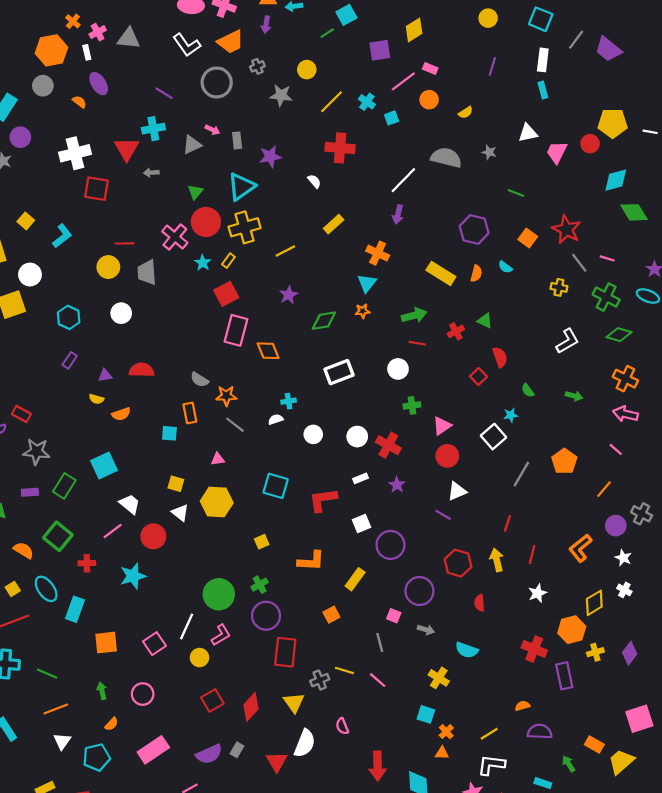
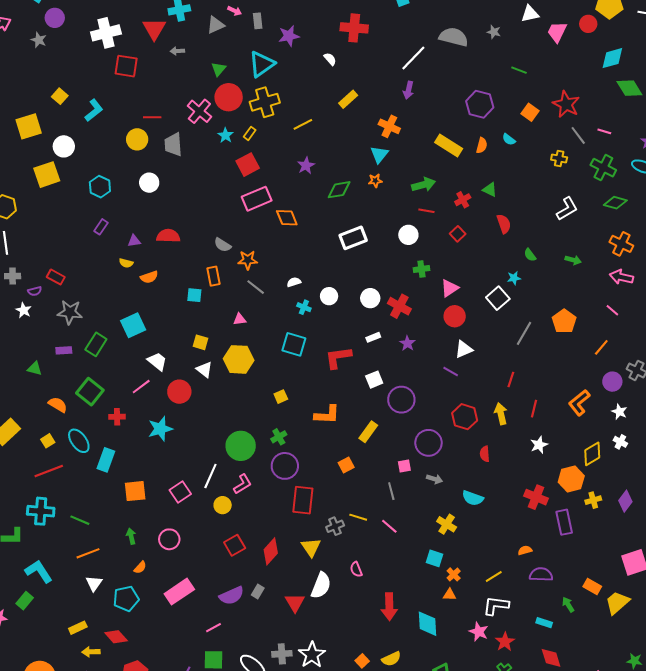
pink rectangle: (236, 330) -> (257, 199), turned 52
red square: (478, 376) -> (458, 234), moved
cyan cross: (289, 401) -> (304, 307), moved, turned 32
pink square: (394, 616) -> (404, 466), turned -32

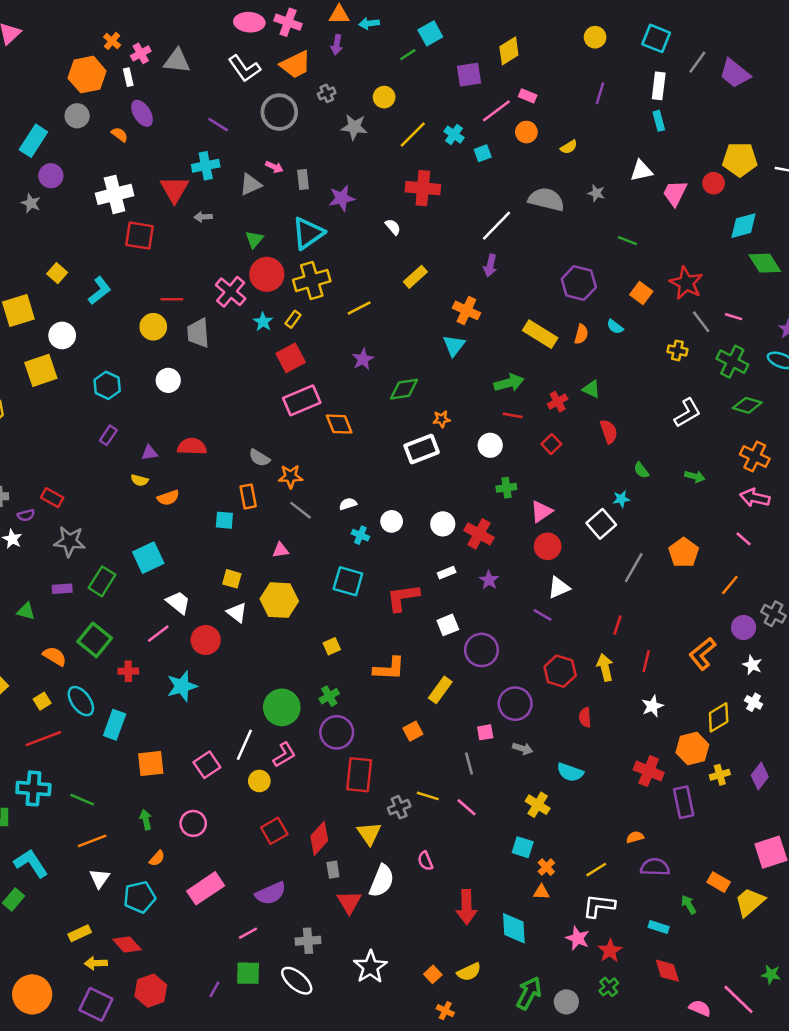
orange star: (375, 181) -> (442, 419), moved
gray rectangle: (258, 592) -> (333, 870), moved, turned -40
gray cross: (282, 654) -> (308, 941), moved

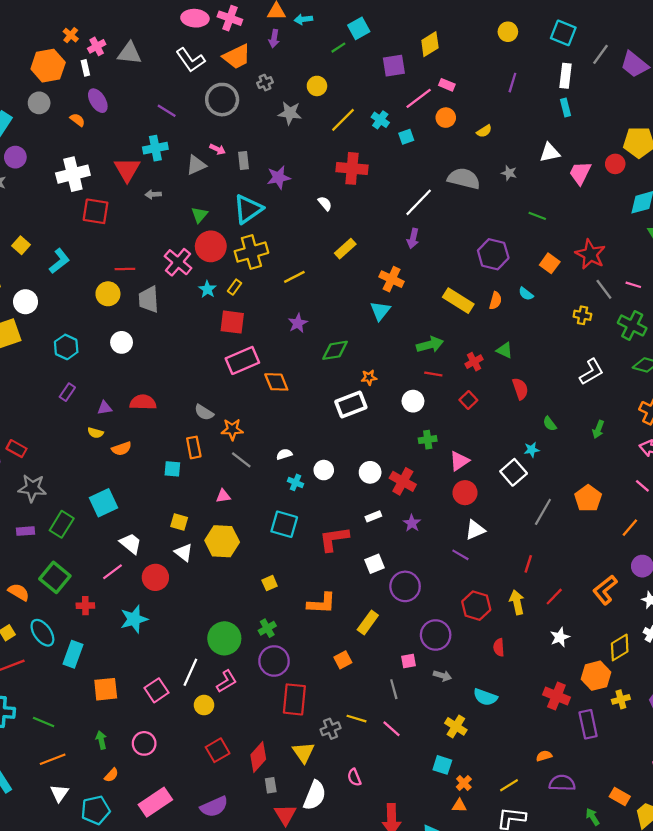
red square: (291, 358) -> (232, 322), turned 35
green arrow: (695, 476) -> (598, 429), turned 96
red line: (646, 661) -> (554, 597), turned 30

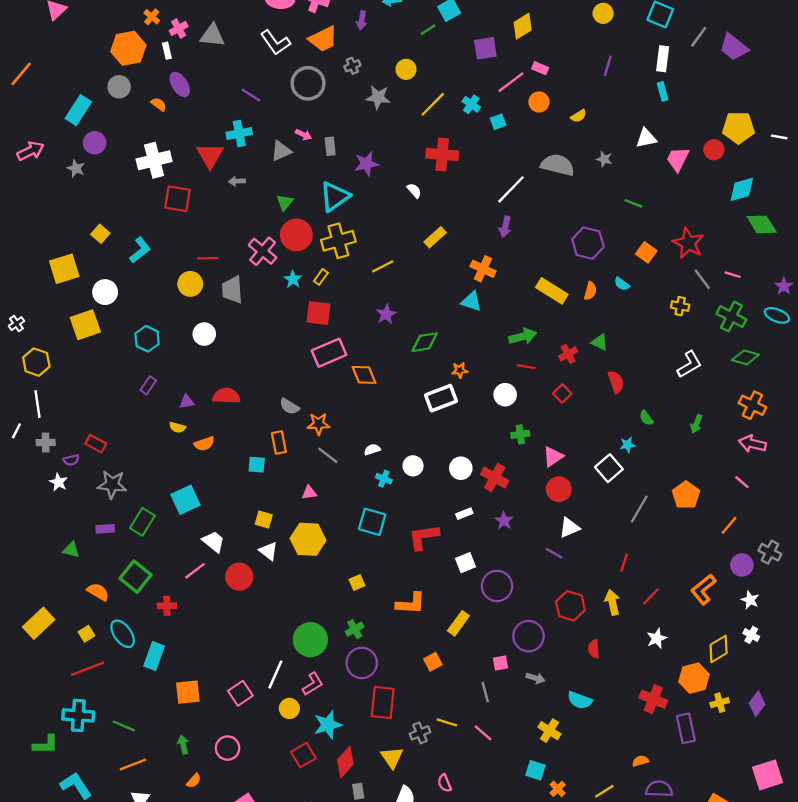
cyan triangle: (380, 311) -> (471, 301), turned -50
cyan star: (134, 619) -> (328, 725), moved

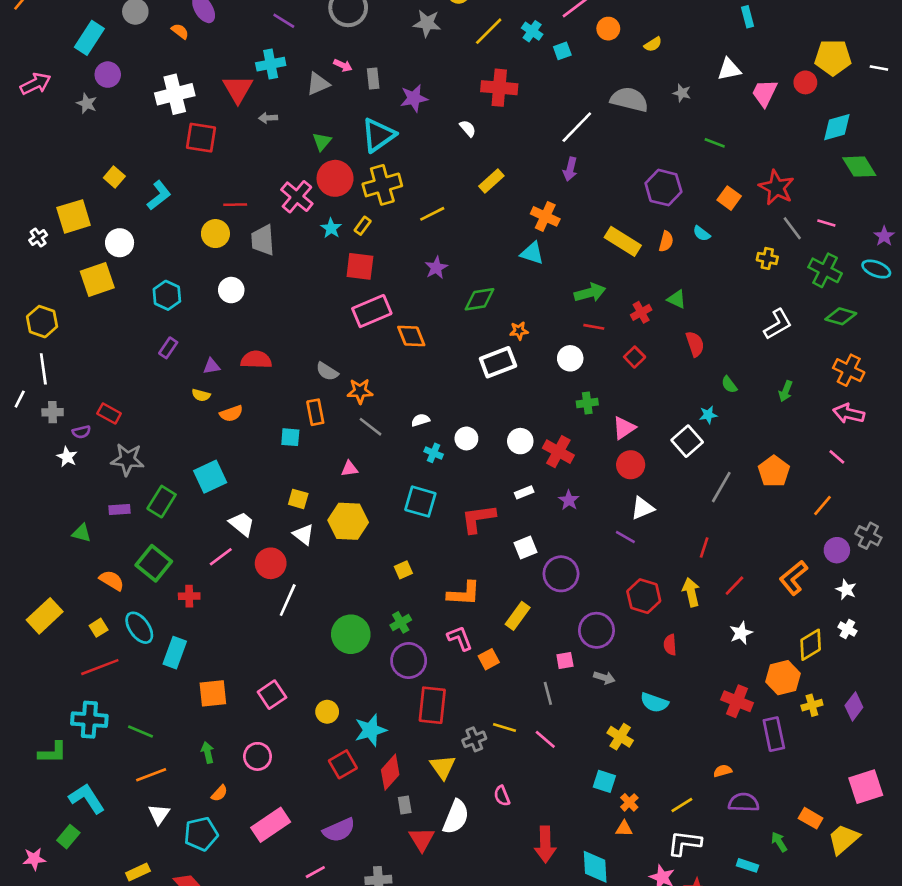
white cross: (16, 324) -> (38, 237), moved
white line: (275, 675) -> (288, 600), moved
pink L-shape: (313, 684) -> (460, 638), moved, turned -80

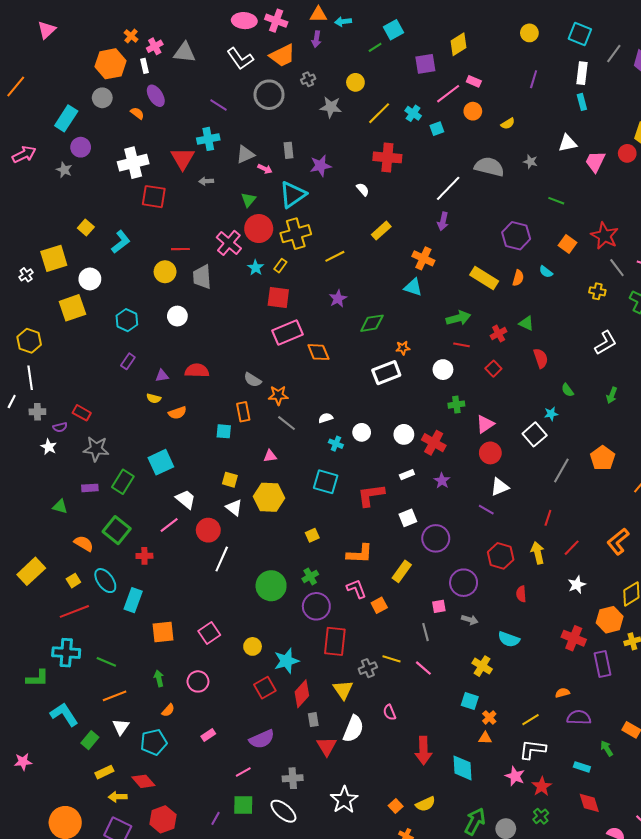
pink arrow: (343, 65) -> (265, 169), moved
pink rectangle: (271, 825) -> (208, 735), size x0.5
green rectangle: (68, 837) -> (90, 740), moved

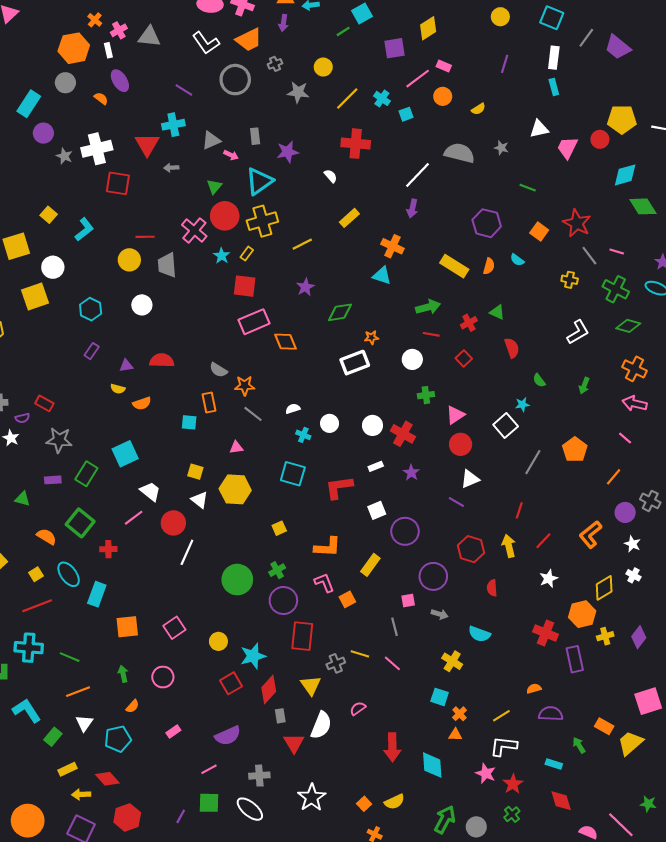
gray star: (64, 170) -> (64, 156), moved
pink semicircle: (389, 712) -> (358, 708), turned 77

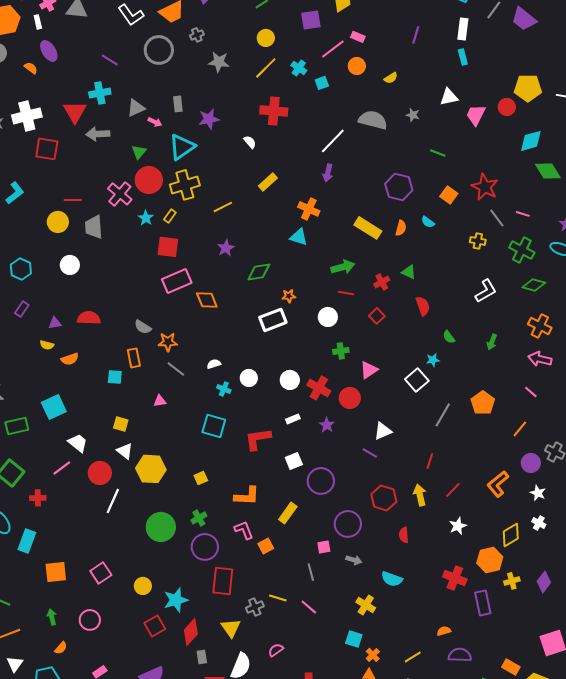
yellow circle: (323, 67) -> (266, 38), moved
gray arrow: (171, 168) -> (98, 134), size x1.6
red circle: (461, 444) -> (350, 398), moved
green rectangle: (86, 474) -> (17, 426), turned 45
yellow hexagon: (235, 489) -> (151, 469), moved

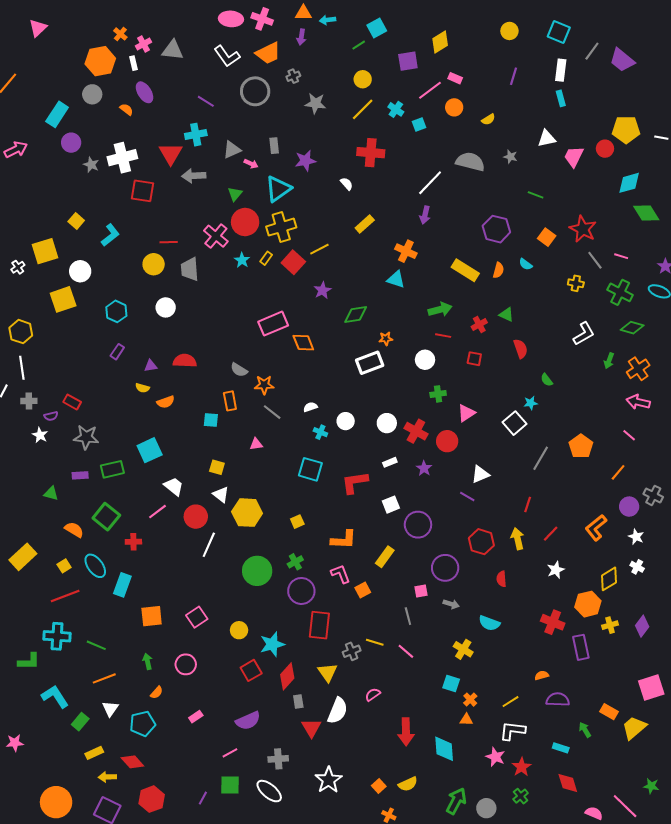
red square: (168, 247) -> (293, 262), moved, turned 35
red square: (377, 316) -> (474, 359), turned -35
orange cross: (540, 326) -> (638, 369), turned 30
green arrow: (492, 342) -> (609, 361), moved

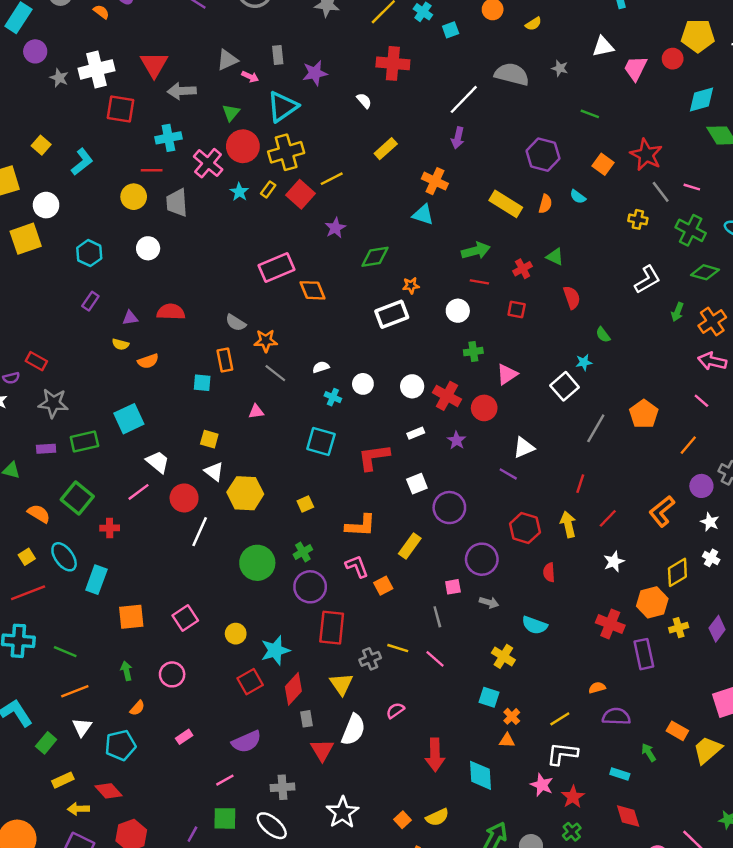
cyan cross: (196, 135) -> (168, 138), moved

